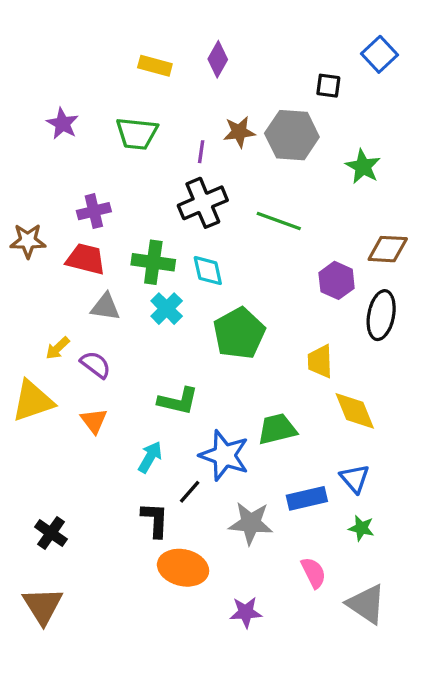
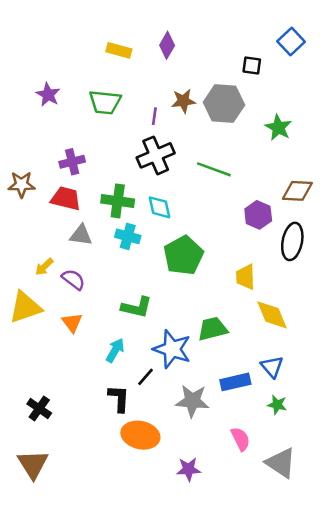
cyan cross: (167, 309) -> (128, 236), turned -30

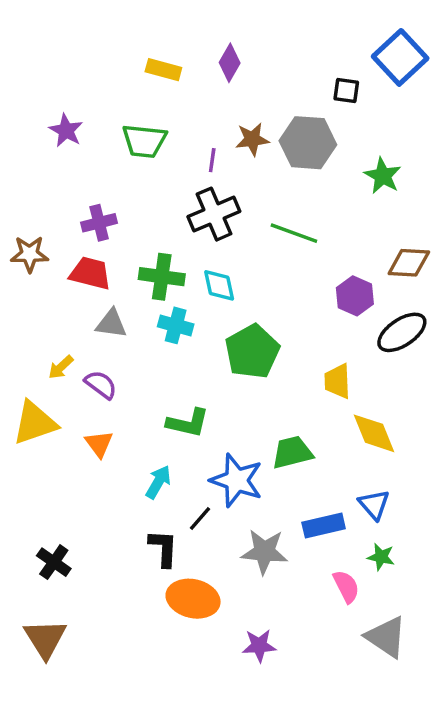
blue square: (291, 42) -> (400, 57), size x1.4
black ellipse: (292, 241) -> (402, 332), turned 45
pink semicircle: (240, 439) -> (346, 586), moved

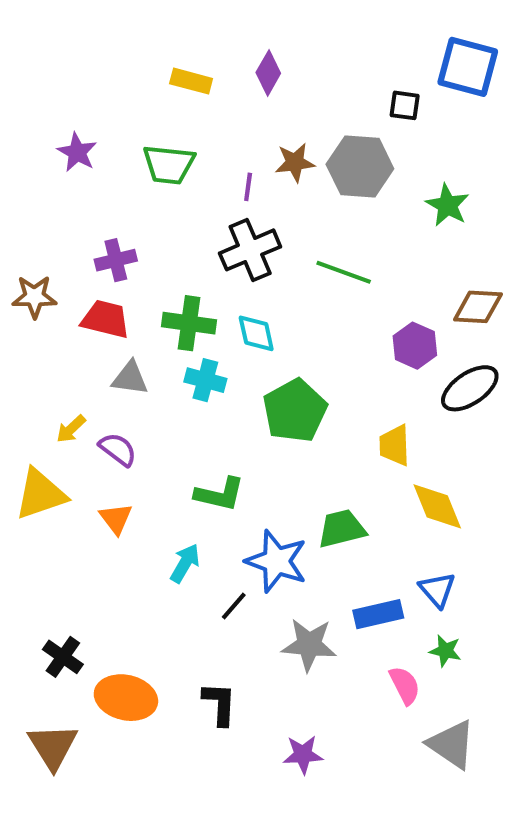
blue square: (400, 57) -> (468, 67), turned -32
black L-shape: (163, 548) -> (220, 704), moved
orange ellipse: (193, 599) -> (126, 698), moved

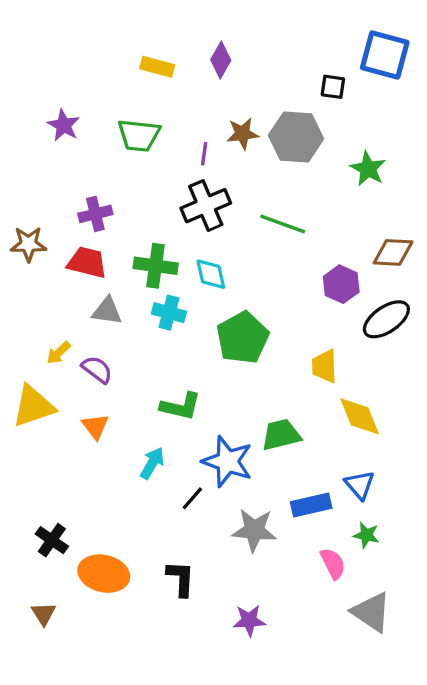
brown triangle: (53, 746) -> (43, 614), size x0.6

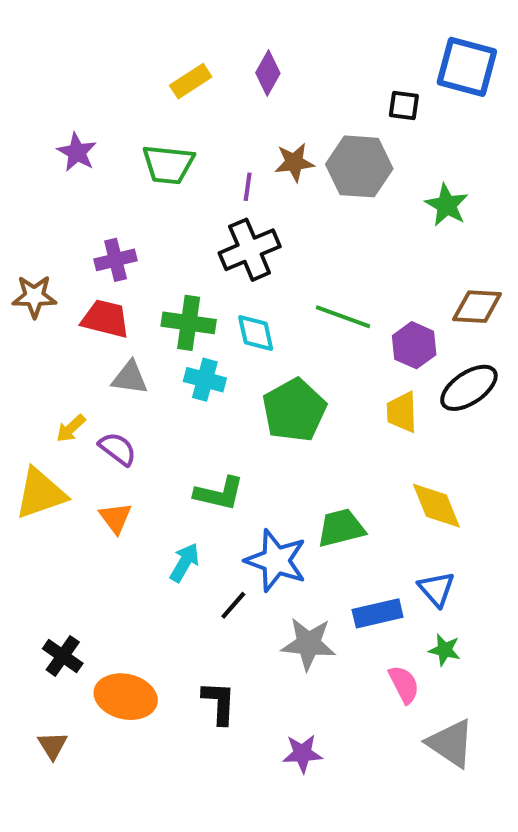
yellow rectangle: (157, 67) -> (191, 81), turned -48
green line: (283, 224) -> (343, 317), moved
yellow trapezoid: (325, 366) -> (402, 412), moved

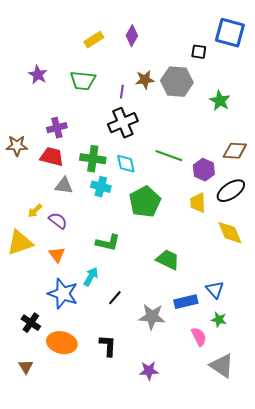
yellow diamond: (436, 506) -> (230, 233), moved
green trapezoid: (341, 528) -> (168, 260), turned 40
blue star: (276, 561) -> (63, 294), moved

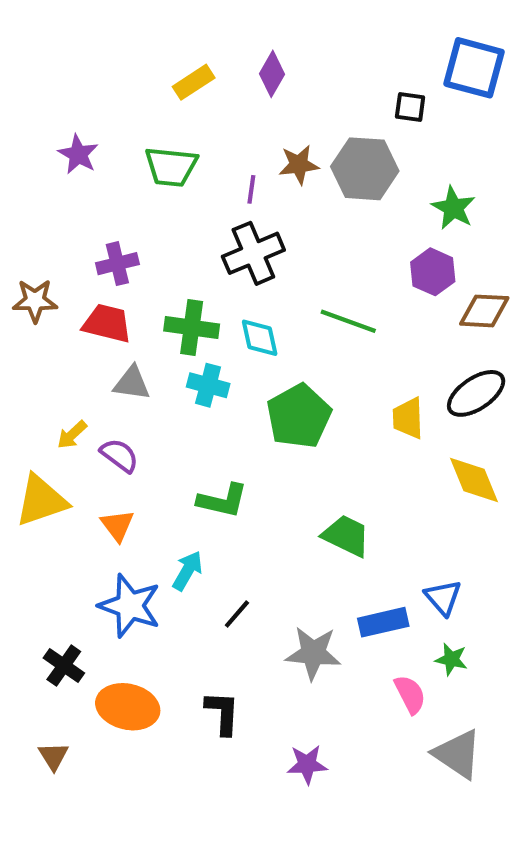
purple hexagon: (204, 170) -> (433, 272), moved

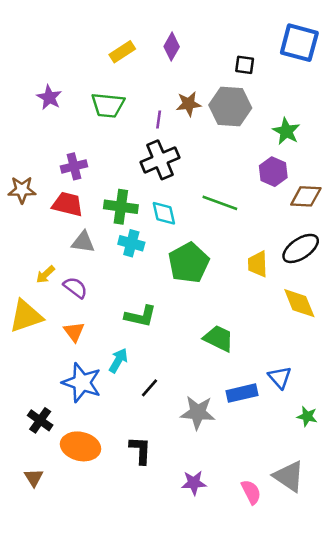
black square: (410, 107) -> (245, 65), moved
green star: (451, 659) -> (307, 416), moved
pink semicircle: (410, 694) -> (251, 492), moved

